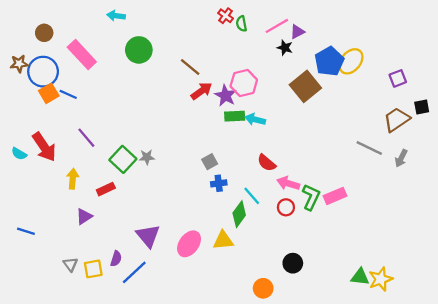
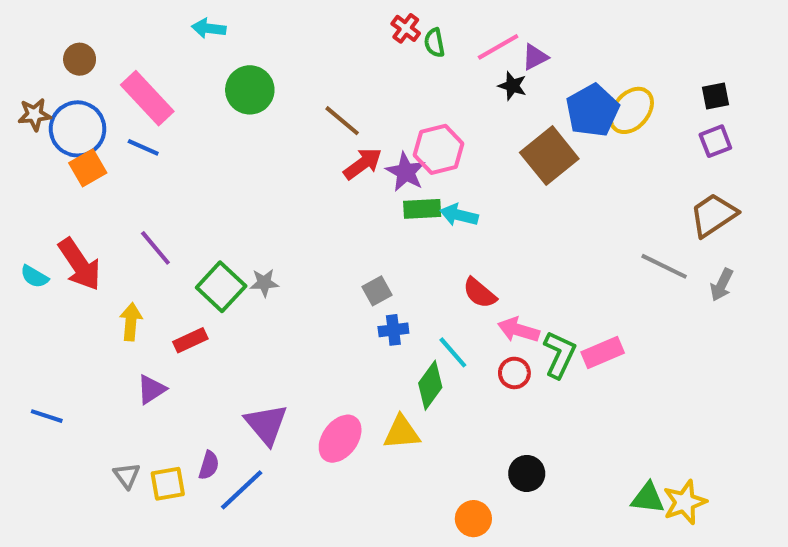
blue line: (68, 94) -> (143, 147), moved
black square: (422, 107) -> (715, 96), moved

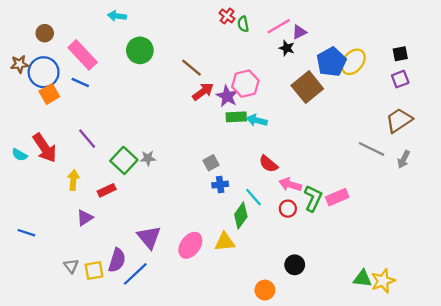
purple semicircle: (209, 465) -> (117, 260), size x1.5

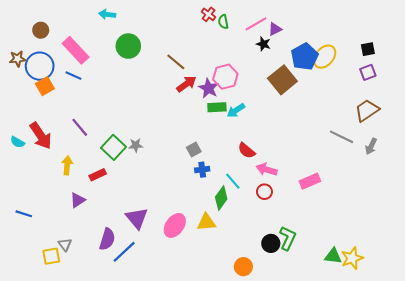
cyan arrow: (257, 120) -> (236, 110), turned -48
green L-shape: (313, 198) -> (288, 238), moved
yellow square: (94, 271) -> (51, 256), moved

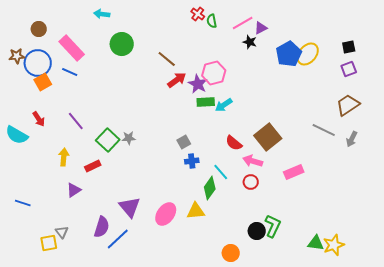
brown square: (282, 80) -> (268, 137), moved
red arrow: (41, 136) -> (39, 119), moved, size x0.6
cyan semicircle: (17, 142) -> (17, 135), size x1.6

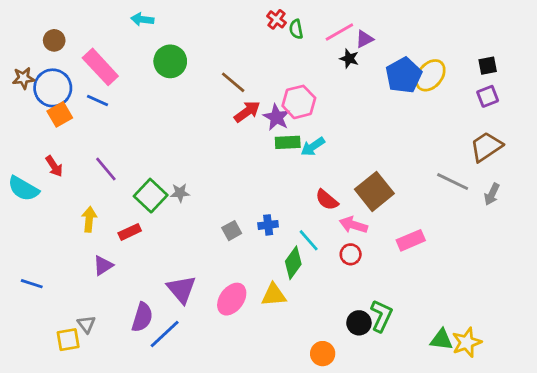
gray square: (184, 142) -> (232, 231), moved

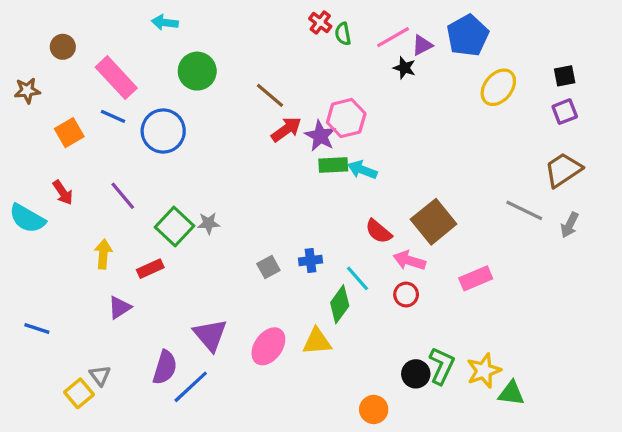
blue pentagon: (404, 75) -> (468, 35), moved
blue circle: (53, 88) -> (163, 131), moved
cyan arrow: (313, 147) -> (362, 170), turned 55
yellow square: (68, 340) -> (79, 393), turned -30
yellow star: (467, 342) -> (484, 371), moved

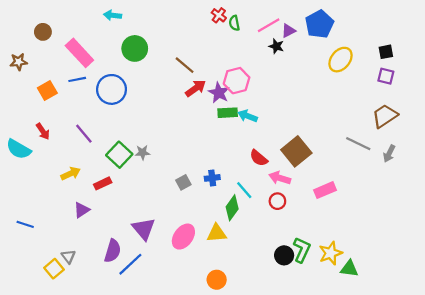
purple square: (565, 112) -> (386, 76), turned 35
blue line: (113, 116) -> (77, 79), turned -35
yellow arrow: (103, 254) -> (71, 173), turned 60
orange circle: (374, 409) -> (217, 280), moved

